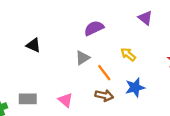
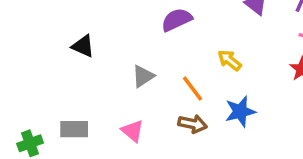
gray triangle: (83, 58) -> (143, 76), moved

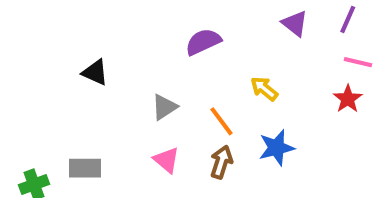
brown arrow: (193, 124) -> (221, 162), turned -84
pink triangle: (132, 131) -> (166, 160), moved

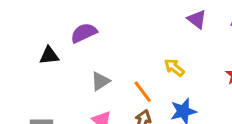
purple semicircle: (203, 42) -> (84, 33), moved
black triangle: (95, 72) -> (49, 56), turned -30

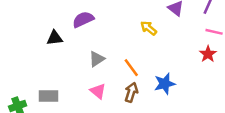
yellow arrow: (174, 68) -> (149, 28), moved

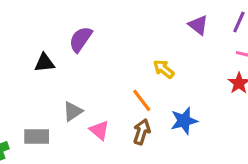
purple semicircle: (83, 19) -> (81, 39), turned -30
yellow arrow: (149, 28) -> (164, 69), moved
gray triangle: (97, 59) -> (73, 111), moved

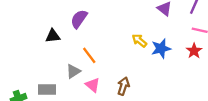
orange line: (142, 100) -> (89, 55), moved
blue star: (184, 121) -> (161, 49), moved

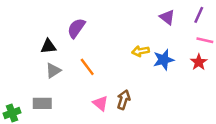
yellow arrow: (139, 41) -> (141, 51), turned -49
gray triangle: (73, 71) -> (53, 71), moved
pink triangle: (93, 85) -> (101, 103), moved

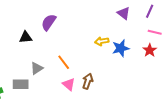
orange line: (87, 67) -> (64, 62), moved
gray triangle: (53, 71) -> (37, 68), moved

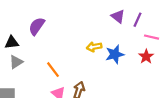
purple line: (150, 11) -> (137, 20), moved
gray triangle: (37, 68) -> (16, 62), moved

